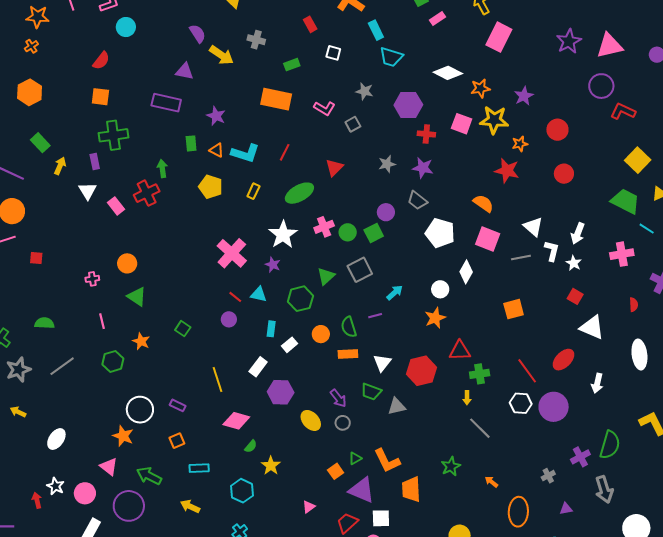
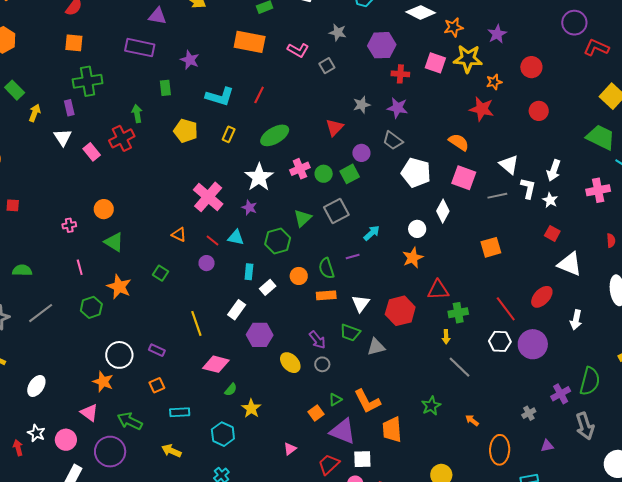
orange triangle: (216, 150) -> (179, 235), moved
red triangle: (334, 168) -> (335, 128), moved
orange star: (141, 341) -> (119, 287), size x1.4

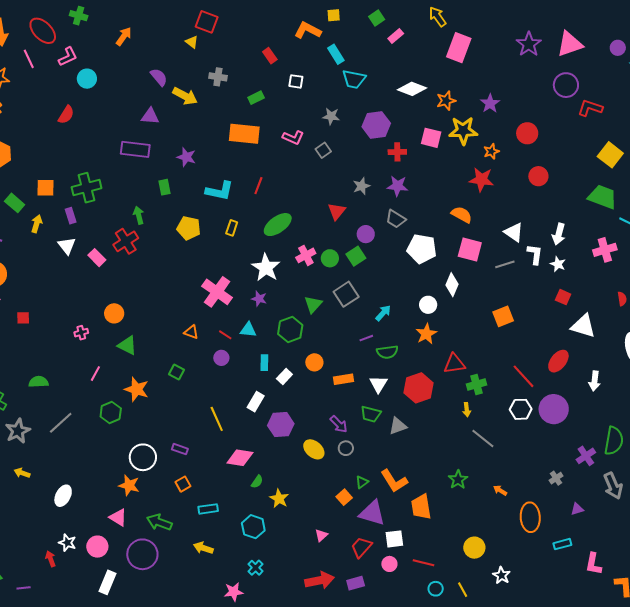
orange square: (74, 43) -> (45, 188), moved
pink line: (80, 267) -> (95, 374), turned 49
green semicircle: (326, 268) -> (387, 352), moved, turned -75

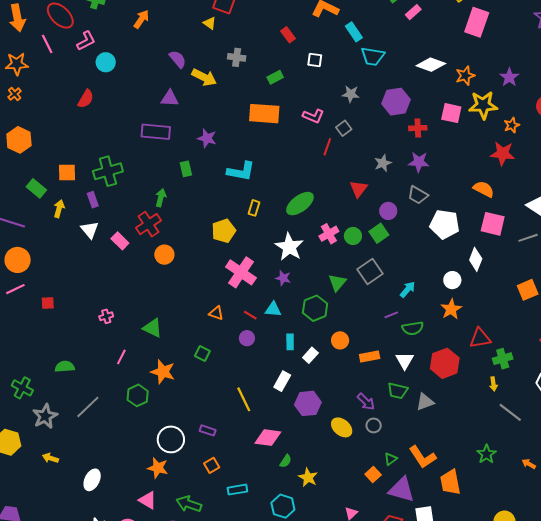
red line: (258, 186) -> (327, 147), moved
green arrow: (139, 215) -> (161, 198), turned 30
yellow pentagon: (189, 228) -> (224, 231), moved, turned -30
orange circle: (114, 313) -> (164, 255), moved

